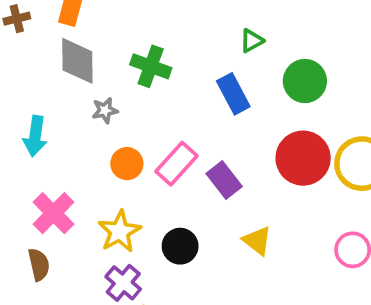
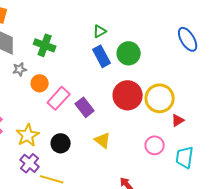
blue rectangle: (233, 94) -> (102, 56), moved
orange circle: (127, 164) -> (40, 83), moved

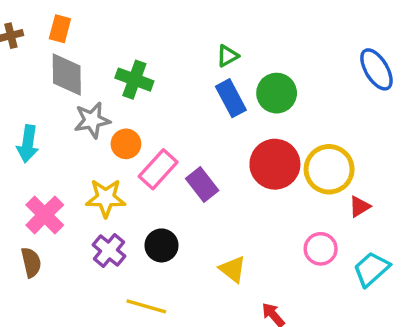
gray star: (20, 69) -> (92, 120), size x1.5
yellow star: (28, 135) -> (106, 198), moved, turned 30
yellow triangle: (103, 140) -> (233, 269), moved
cyan trapezoid: (185, 157) -> (371, 269), turned 40
purple cross: (30, 163) -> (109, 250), moved

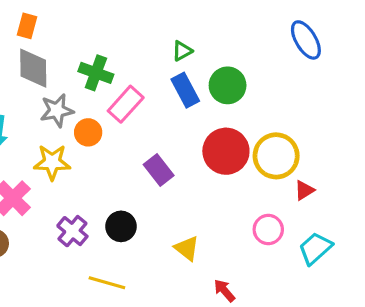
blue ellipse: (376, 69) -> (306, 40), moved
pink rectangle: (158, 169) -> (126, 104), moved
yellow star: (106, 198) -> (52, 162), moved

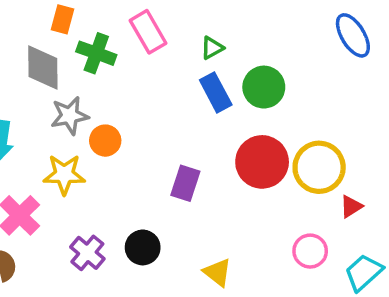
orange rectangle: (27, 26) -> (62, 19), moved
green cross: (96, 73) -> (96, 53), moved
pink rectangle: (126, 104) -> (148, 32), moved, turned -72
purple rectangle: (159, 170) -> (185, 183), turned 56

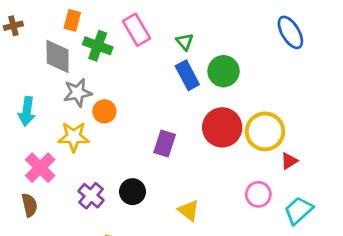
green triangle: (212, 48) -> (185, 42), turned -42

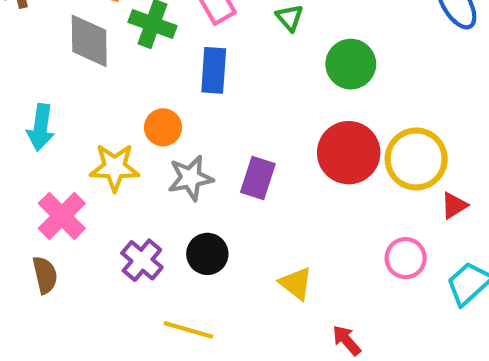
blue rectangle: (187, 75) -> (214, 70), moved, turned 32
gray star: (78, 93) -> (190, 178), moved

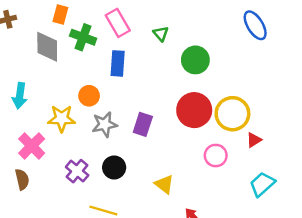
pink circle: (406, 258) -> (216, 156), moved

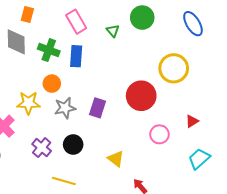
green cross: (83, 37) -> (49, 50), moved
green circle: (195, 60) -> (142, 18), moved
yellow circle: (232, 114) -> (174, 68), moved

